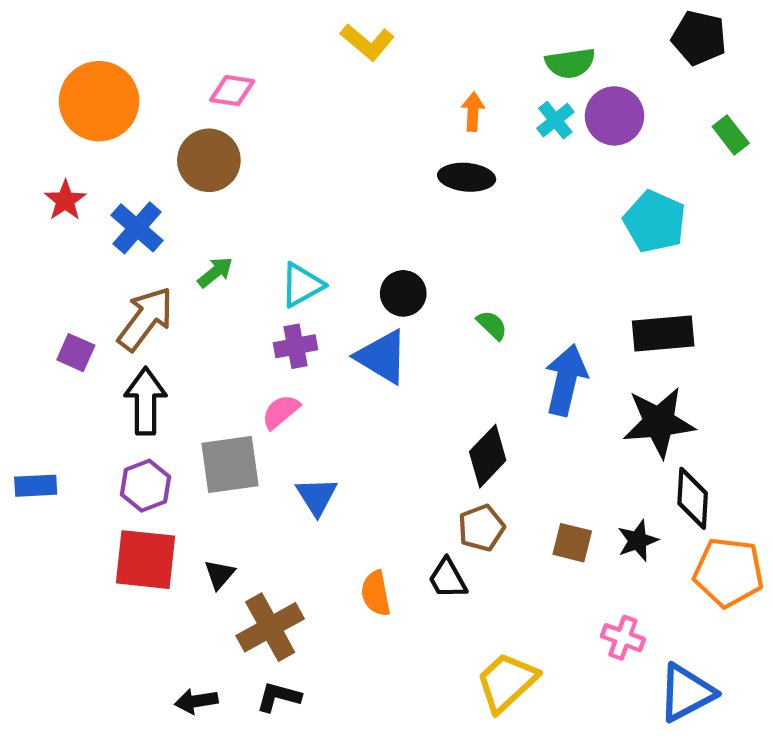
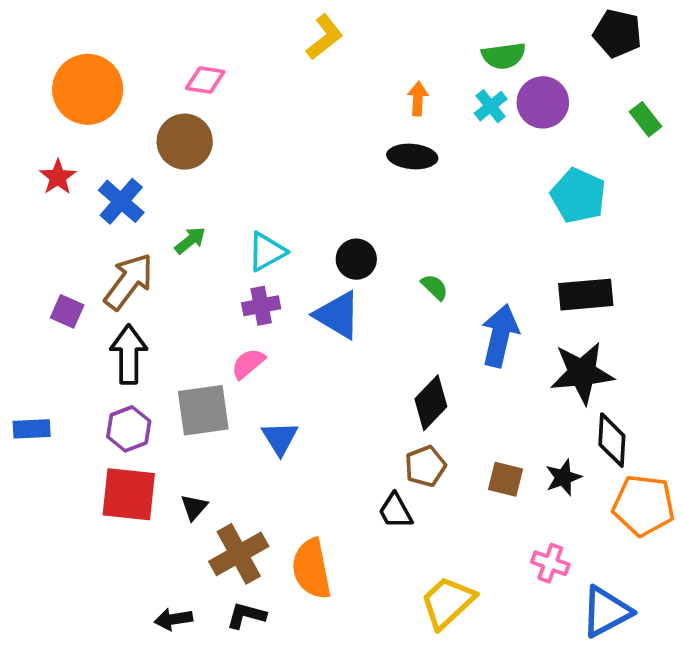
yellow L-shape: (367, 42) -> (325, 37), turned -78
orange semicircle: (376, 593) -> (312, 569), moved, size x1.5

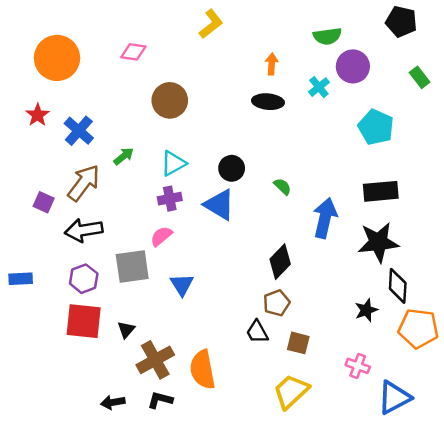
cyan cross: (491, 106) -> (319, 87), moved
brown circle: (185, 142) -> (170, 100), moved
black arrow: (129, 354) -> (84, 230), turned -99
brown square: (506, 479) -> (298, 343), moved

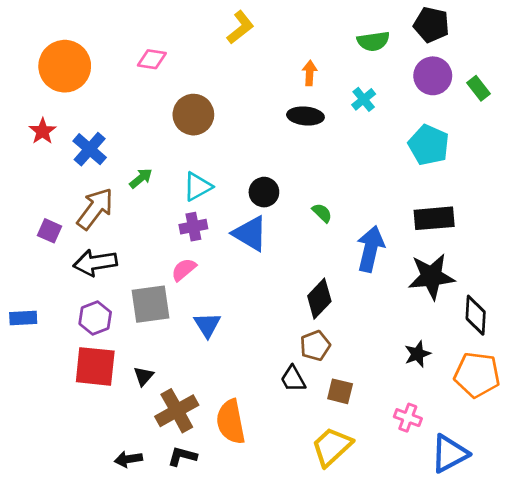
black pentagon: (401, 22) -> (431, 25), moved
purple circle: (353, 66) -> (433, 76), moved
black diamond: (398, 286) -> (476, 315), moved

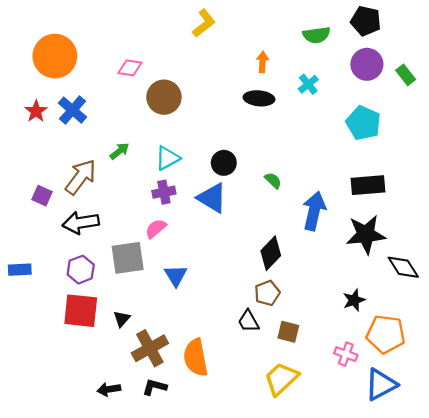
pink diamond: (152, 59) -> (130, 68), moved
blue cross: (90, 149) -> (72, 110), moved
black diamond: (476, 315) -> (403, 267), turned -36
orange pentagon: (477, 375) -> (386, 334), moved

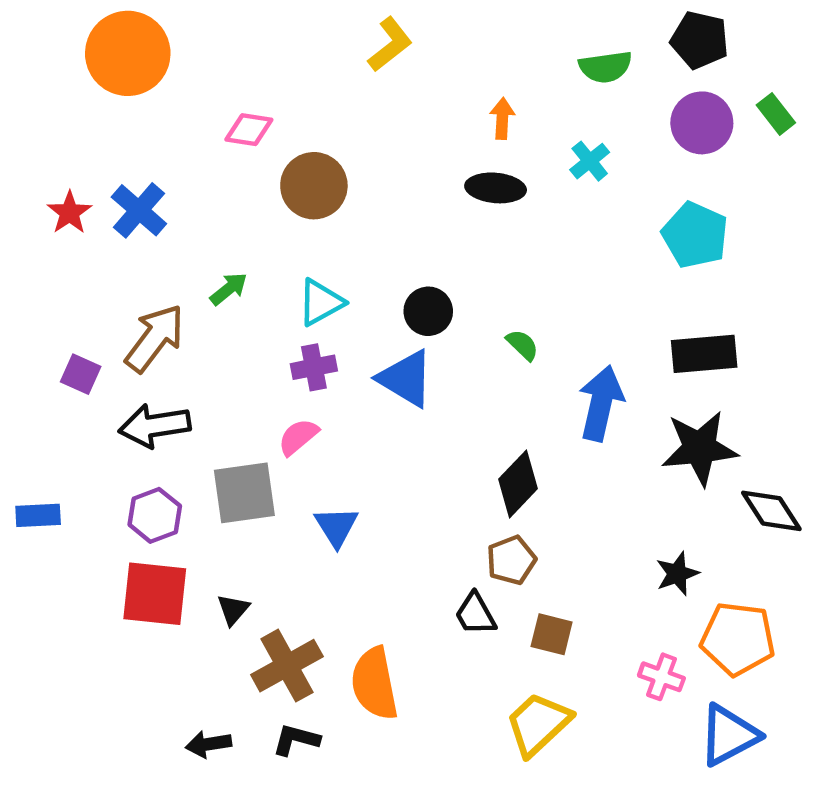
orange circle: (55, 56) -> (128, 53), moved
green rectangle: (406, 75) -> (776, 114), moved

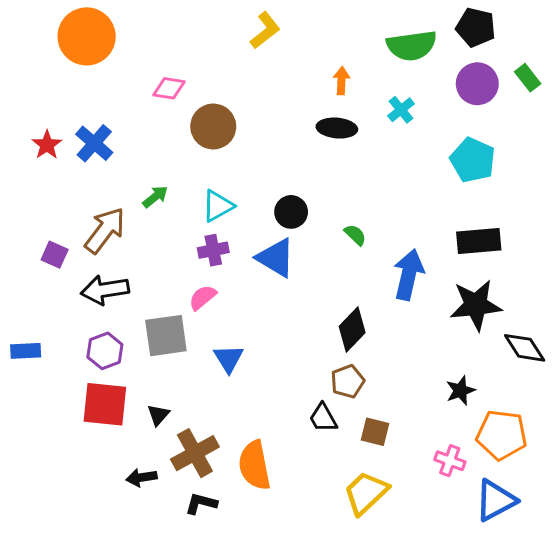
green semicircle: (605, 67) -> (412, 46), size x1.4
black arrow: (208, 744) -> (142, 478), moved

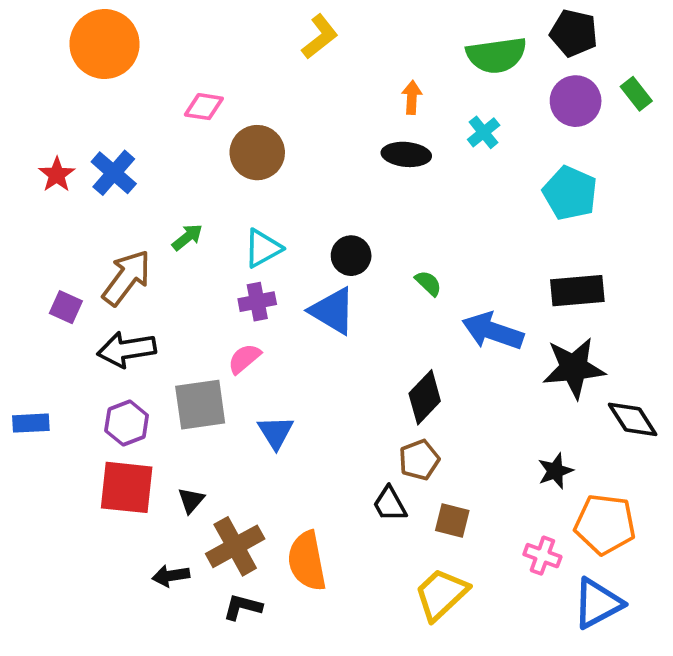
blue arrow: (409, 275) -> (493, 331), turned -84

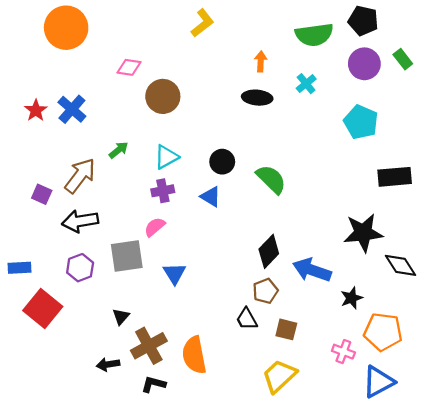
green semicircle: (428, 283) -> (271, 179), size x1.8
black rectangle: (577, 291) -> (395, 177), moved
blue triangle: (333, 311) -> (211, 197), size x0.7
blue arrow: (493, 331) -> (312, 270), moved
red square: (127, 487) -> (43, 308), moved, turned 33

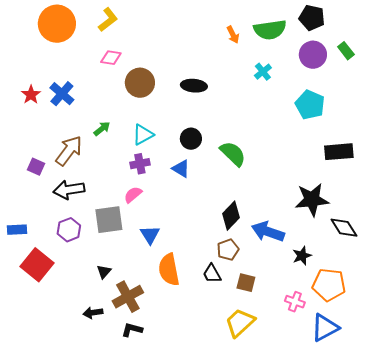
yellow L-shape: (202, 23) -> (108, 20), moved
orange arrow: (261, 61) -> (233, 35), moved, turned 150
black ellipse: (257, 98) -> (194, 86), moved
orange semicircle: (194, 355) -> (169, 270), moved

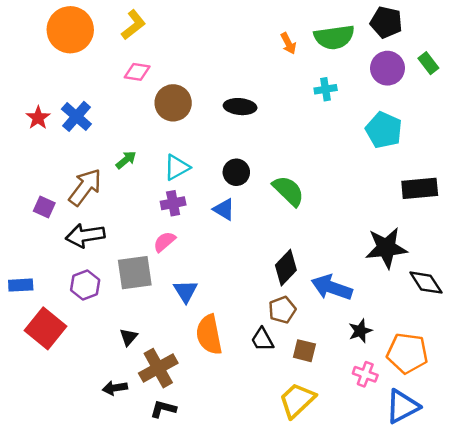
cyan cross: (263, 72) -> (326, 89), turned 30
black star: (302, 256) -> (360, 331), moved

